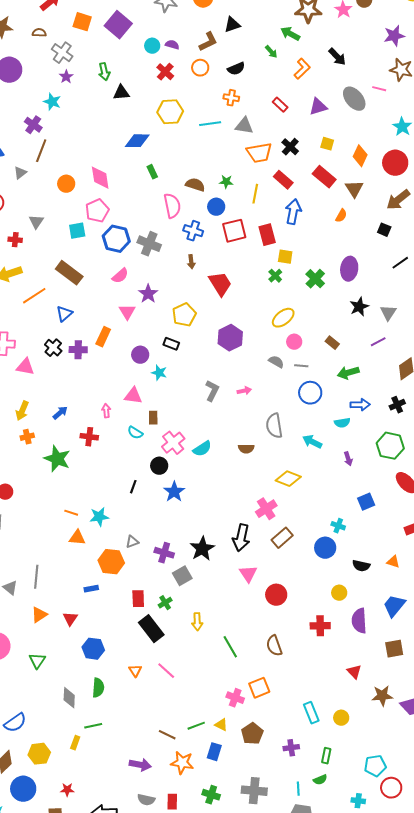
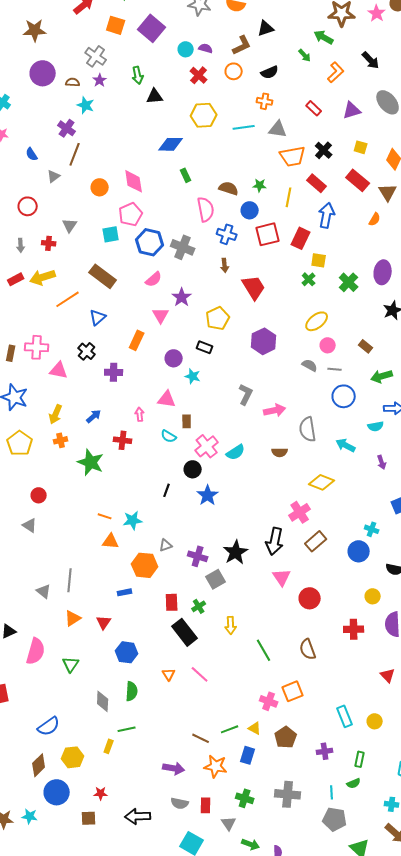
brown semicircle: (39, 33) -> (73, 82), moved
red rectangle: (267, 235) -> (301, 238), turned 40
purple cross: (78, 350) -> (114, 372), moved
pink arrow: (244, 391) -> (275, 410), moved, size x1.5

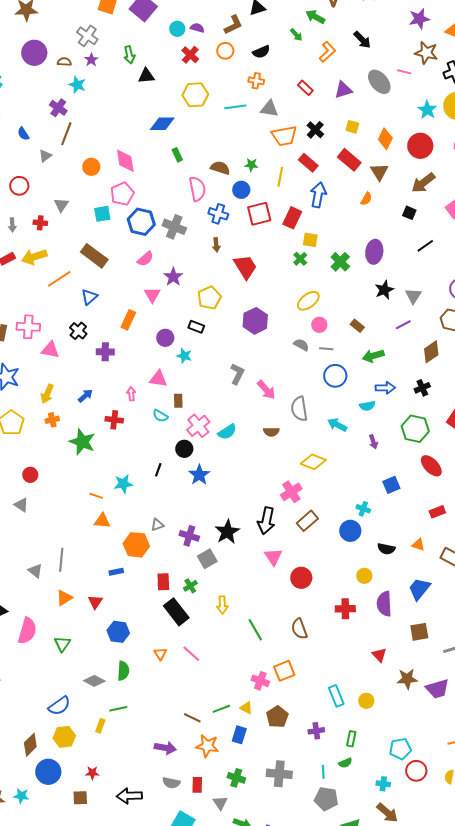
pink arrow: (275, 410) -> (266, 390), turned 60
cyan star: (133, 520) -> (123, 484), moved
gray diamond: (103, 701) -> (94, 681), turned -65
blue semicircle: (49, 726) -> (59, 706), moved

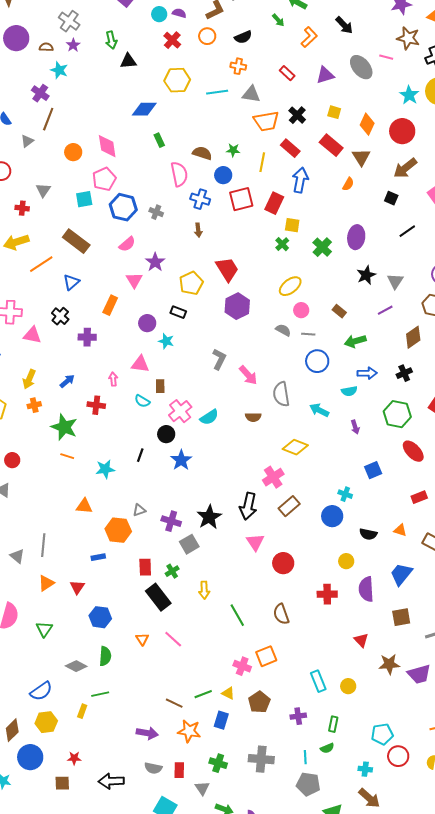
gray cross: (174, 227) -> (156, 212), size x0.6
red trapezoid: (245, 267) -> (227, 269), moved
orange line: (96, 496) -> (67, 456), moved

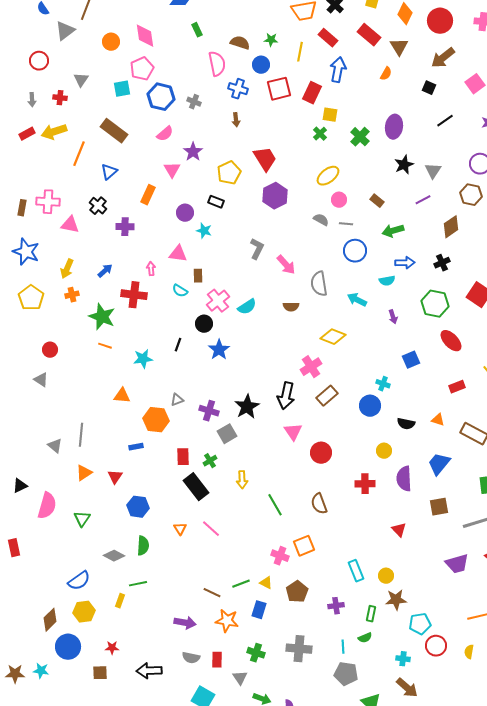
gray triangle: (27, 141) -> (65, 31), size x1.5
orange line: (41, 264) -> (79, 154), turned -35
red cross: (96, 405) -> (134, 295), size x1.4
brown star: (389, 664) -> (396, 600), moved

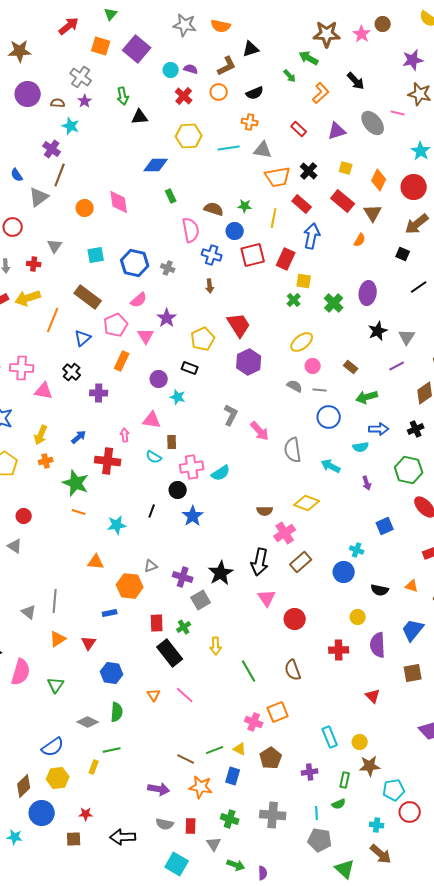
pink pentagon: (142, 69) -> (116, 325), moved
pink cross: (218, 301) -> (192, 467), turned 30
brown semicircle: (291, 307) -> (265, 511), moved

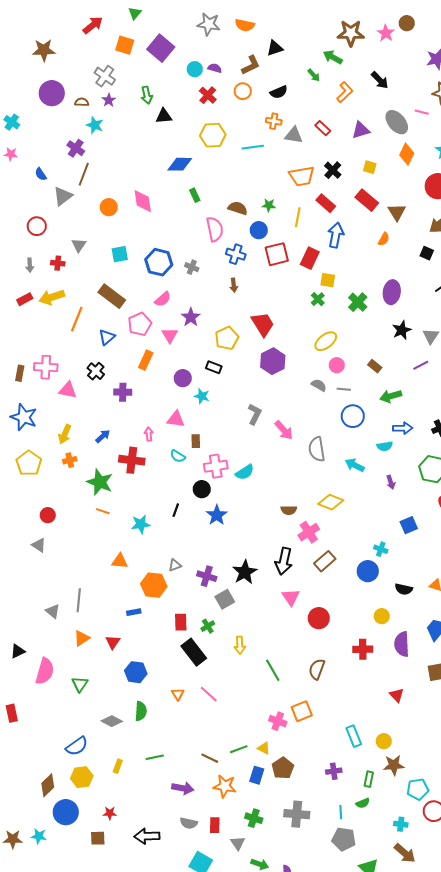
gray triangle: (263, 150) -> (294, 135), moved
orange diamond: (379, 180) -> (407, 154), moved
brown semicircle: (293, 670) -> (317, 669), turned 40
green line: (112, 750) -> (155, 757), moved
brown pentagon: (271, 758) -> (283, 768), moved

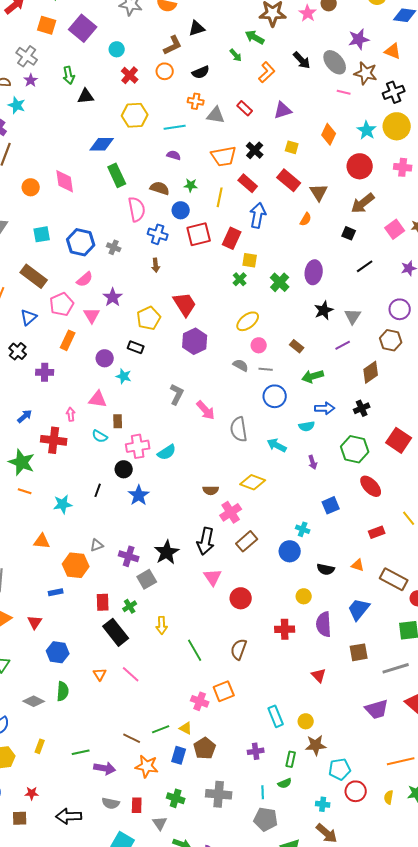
purple semicircle: (215, 68) -> (174, 155), moved
gray ellipse: (397, 122) -> (335, 62), moved
green rectangle: (195, 195) -> (117, 175), size x1.6
green line: (155, 757) -> (81, 752), moved

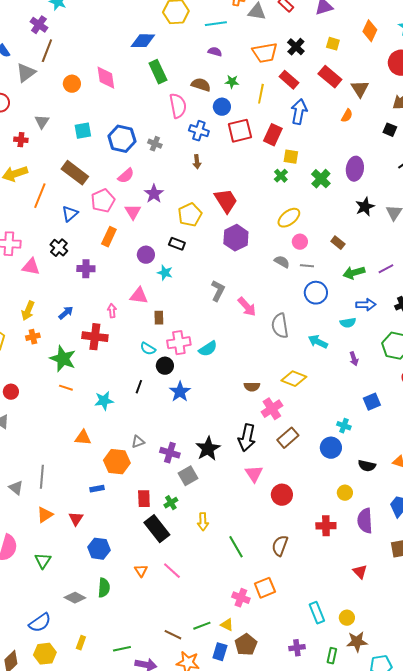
purple line: (343, 345) -> (386, 269), moved
cyan semicircle: (100, 436) -> (148, 349), moved

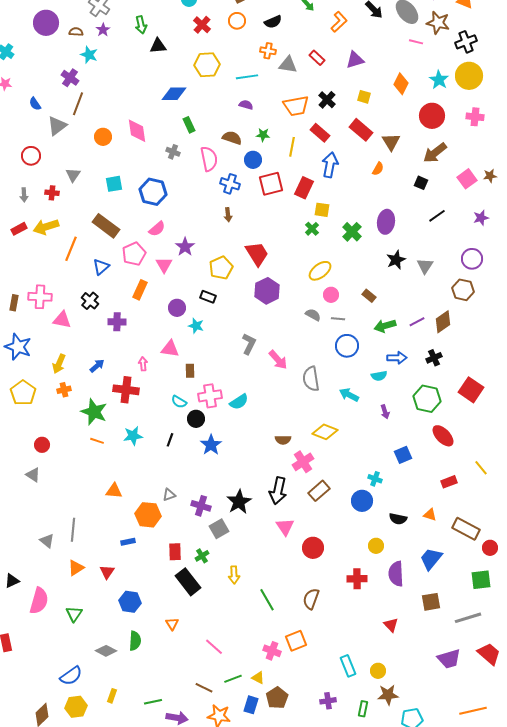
green rectangle: (158, 72) -> (189, 125), size x0.7
gray cross: (155, 144) -> (173, 152), moved
cyan star: (104, 401) -> (133, 436), moved
pink line: (172, 571) -> (214, 647), moved

